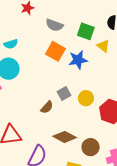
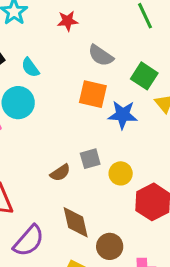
cyan semicircle: (11, 44) -> (30, 67), turned 56
orange square: (55, 51) -> (93, 94), turned -30
brown diamond: (65, 137) -> (76, 222), turned 35

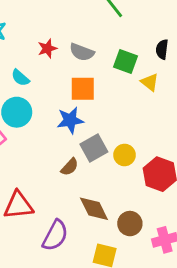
red star: (68, 21) -> (47, 48), moved
blue star: (123, 115) -> (70, 120), moved
gray square: (90, 159) -> (94, 148), size x1.4

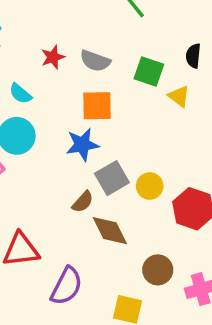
brown diamond: (94, 209) -> (110, 231), moved

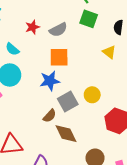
gray semicircle: (95, 61) -> (58, 30), turned -48
green square: (149, 71) -> (89, 19), moved
yellow circle: (150, 186) -> (92, 95), moved

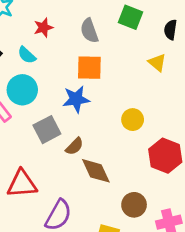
red star: (32, 27) -> (43, 28), moved
gray semicircle: (58, 30) -> (89, 31), turned 96
gray square: (68, 102) -> (47, 130), moved

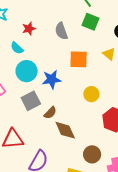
orange square: (89, 68) -> (79, 59), moved
cyan circle: (22, 90) -> (27, 71), moved

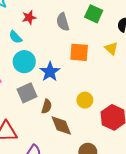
blue star: (52, 79) -> (50, 72), turned -30
yellow circle: (91, 94) -> (85, 100), moved
brown semicircle: (50, 113) -> (47, 106), turned -32

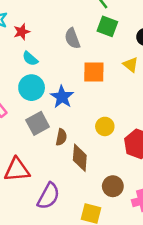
red star: (29, 17) -> (22, 32), moved
cyan semicircle: (16, 37) -> (30, 59), moved
brown diamond: (61, 125) -> (80, 158), turned 30

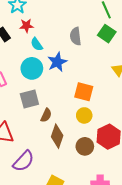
red star: (22, 32) -> (26, 26), moved
orange square: (94, 72) -> (84, 92), moved
blue star: (62, 97) -> (57, 62), moved
brown circle: (113, 186) -> (85, 146), moved

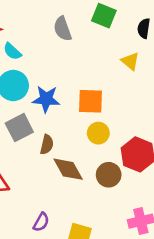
blue star: (57, 62) -> (46, 99), moved, turned -30
brown diamond: (57, 136) -> (68, 169), turned -35
purple semicircle: (24, 161) -> (41, 222), moved, size x0.6

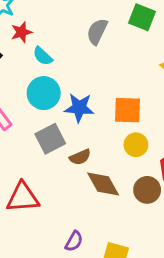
gray semicircle: (63, 29) -> (97, 32), turned 45
brown semicircle: (47, 144) -> (80, 157), turned 54

